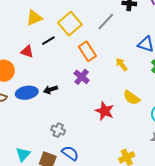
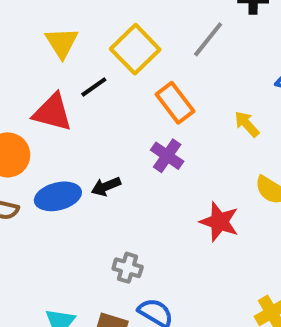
yellow triangle: (34, 18) -> (62, 43), turned -36
red triangle: (27, 52) -> (52, 112), size x1.5

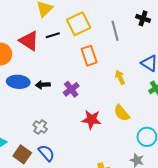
gray line: (208, 39) -> (115, 31), turned -72
purple cross: (167, 156) -> (71, 89), moved
red star: (219, 222) -> (91, 120), turned -30

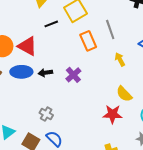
gray line: (115, 31) -> (110, 30), moved
red triangle: (29, 41) -> (27, 46), moved
red star: (91, 120) -> (113, 114), moved

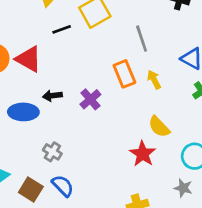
orange rectangle: (88, 41) -> (124, 74), moved
blue ellipse: (21, 72) -> (23, 112), moved
red star: (113, 114) -> (143, 154), turned 30

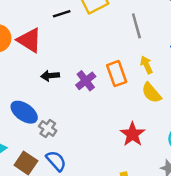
orange rectangle: (124, 74) -> (117, 74), moved
blue ellipse: (23, 112) -> (24, 112), moved, turned 32
yellow semicircle: (159, 127) -> (151, 93), moved

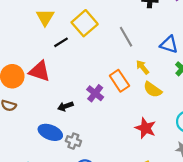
black arrow: (50, 76) -> (65, 106), moved

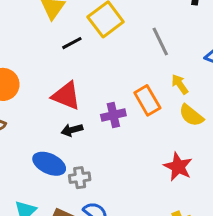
red triangle: (40, 71) -> (66, 96), moved
purple cross: (95, 93) -> (113, 115), turned 35
gray cross: (73, 141) -> (80, 178), turned -32

